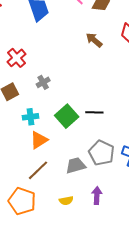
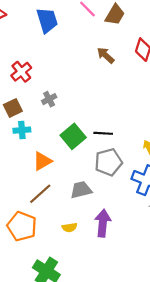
cyan cross: (31, 117) -> (22, 130), moved
gray pentagon: (102, 153) -> (108, 162), moved, turned 30
purple arrow: (97, 196) -> (103, 223), size x1.4

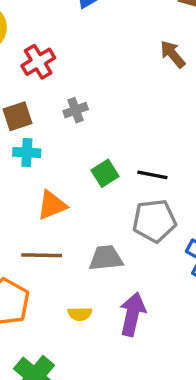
green square: (73, 136) -> (105, 173), size x0.7
brown line: (40, 194) -> (42, 255), turned 35

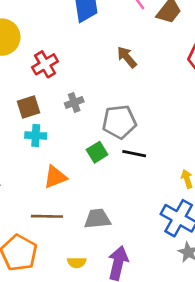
brown arrow: (173, 54) -> (127, 57), moved
gray pentagon: (154, 221) -> (119, 122), moved

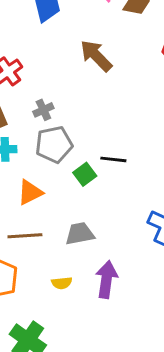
brown arrow: (127, 57) -> (96, 56), size x1.4
gray pentagon: (119, 122) -> (54, 144), moved
green square: (97, 152) -> (85, 174), moved

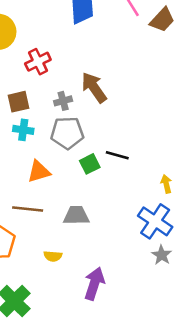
brown arrow: (96, 56) -> (94, 87), moved
purple arrow: (106, 279) -> (94, 284), moved

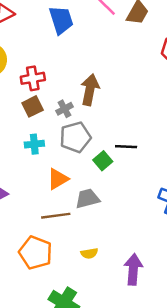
red cross: (38, 62) -> (33, 78), turned 30
brown arrow: (94, 87) -> (90, 90), turned 60
brown square: (19, 102) -> (33, 106), moved
gray trapezoid: (76, 215) -> (87, 199), moved

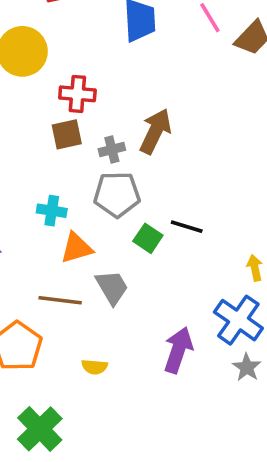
cyan cross: (34, 144) -> (52, 211), moved
green square: (103, 161) -> (148, 238), turned -30
gray trapezoid: (87, 199) -> (112, 287), turned 60
purple arrow: (133, 269) -> (178, 350), moved

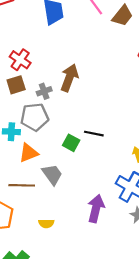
red cross: (77, 94) -> (20, 60), turned 35
gray pentagon: (117, 194) -> (35, 117), moved

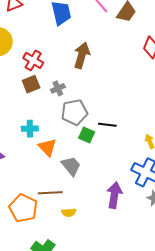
brown arrow: (69, 78) -> (82, 55), moved
gray pentagon: (35, 117) -> (74, 112), moved
orange triangle: (29, 153) -> (47, 147), turned -48
brown line: (22, 185) -> (50, 193), moved

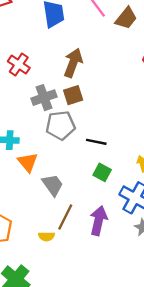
brown square: (31, 84) -> (73, 95), moved
gray cross: (58, 88) -> (44, 98), size x1.5
green square: (87, 135) -> (102, 172), moved
brown line: (50, 193) -> (65, 217), moved, turned -65

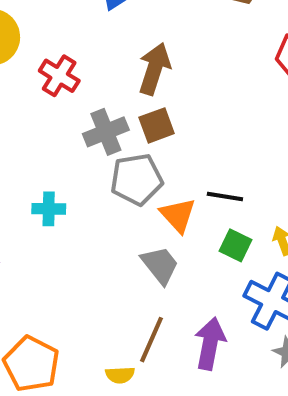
black line: (96, 142) -> (225, 196), moved
orange triangle: (28, 162) -> (178, 215), moved
green square: (102, 172) -> (235, 245), moved
gray trapezoid: (53, 185) -> (160, 265), moved

